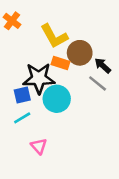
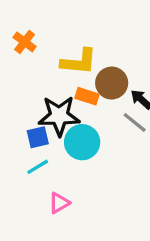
yellow L-shape: (54, 36) -> (79, 62), turned -56
pink triangle: (39, 146) -> (59, 203), turned 42

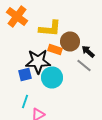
orange cross: (25, 42) -> (17, 16), size x1.5
cyan line: (38, 167) -> (25, 102), moved, turned -40

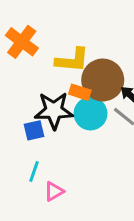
brown circle: (70, 42) -> (103, 80), size x1.4
cyan circle: (52, 78) -> (91, 114), moved

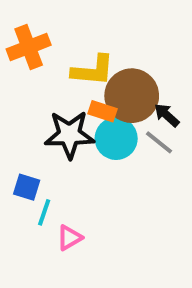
orange cross: (22, 42) -> (29, 47), turned 32
blue square: (34, 130) -> (27, 187), moved, turned 30

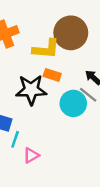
brown circle: (132, 96) -> (71, 33), moved
cyan circle: (116, 138) -> (73, 103), moved

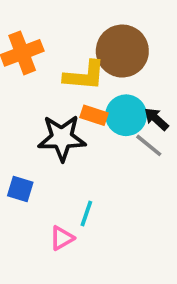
cyan circle: (73, 103) -> (126, 115), moved
cyan line: (15, 139) -> (86, 213), moved

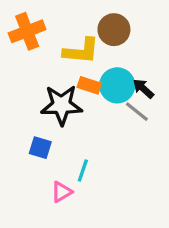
brown circle: (122, 51) -> (114, 30), size x0.7
blue square: (20, 189) -> (40, 148), moved

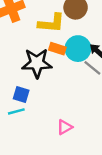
cyan line: (83, 171) -> (16, 111), moved, turned 56
pink triangle: (61, 192) -> (65, 127), moved

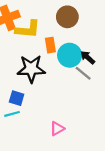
yellow L-shape: (51, 23) -> (28, 29), moved
orange rectangle: (57, 49) -> (50, 45), moved, turned 63

